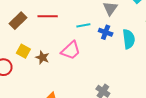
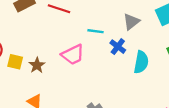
yellow square: (23, 51) -> (15, 62), moved, turned -32
brown star: (42, 57) -> (37, 65), moved

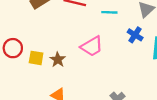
cyan line: (95, 31) -> (109, 12), moved

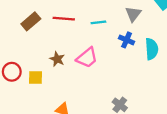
brown star: (58, 60) -> (57, 59), moved

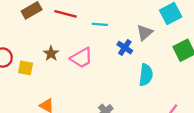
gray triangle: (133, 14) -> (145, 32), moved
cyan semicircle: (152, 49) -> (146, 75), moved

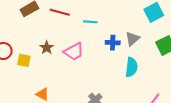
gray triangle: (145, 32) -> (133, 39), moved
blue cross: (125, 48) -> (113, 43), turned -32

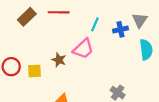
cyan line: (90, 22) -> (95, 24), moved, turned -56
brown star: (47, 48) -> (59, 60), moved

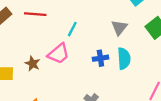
blue cross: (121, 29) -> (100, 58), moved

